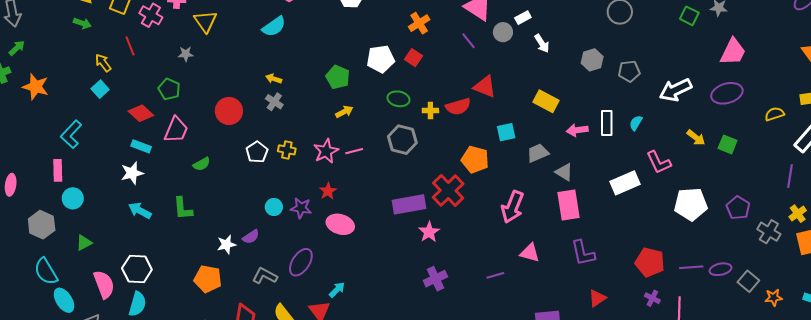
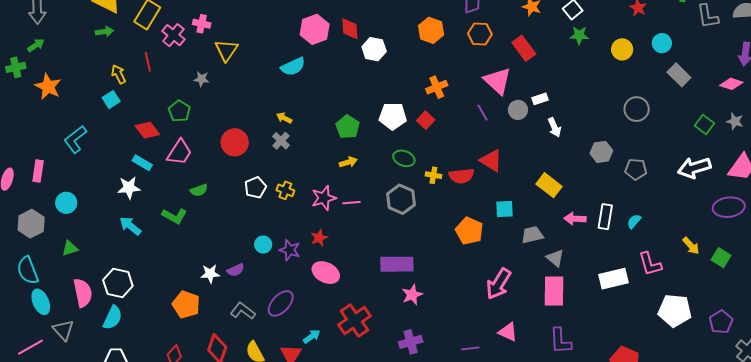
green arrow: (82, 23) -> (104, 32), turned -36
white arrow: (676, 90) -> (694, 168), moved
pink rectangle: (58, 170) -> (38, 171), moved
red cross: (448, 190) -> (354, 320), moved
green L-shape: (183, 209) -> (174, 216), moved, turned -65

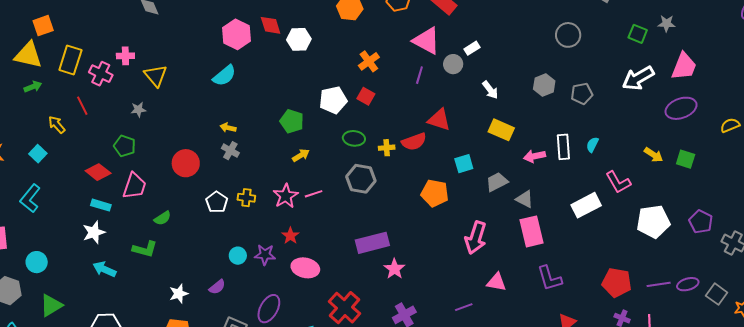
cyan square: (111, 100) -> (38, 154), moved
purple line: (483, 113) -> (419, 75), turned 60
white arrow: (554, 127) -> (490, 90), moved
green triangle: (70, 248) -> (51, 305), size x1.4
white star: (210, 274) -> (179, 294), moved

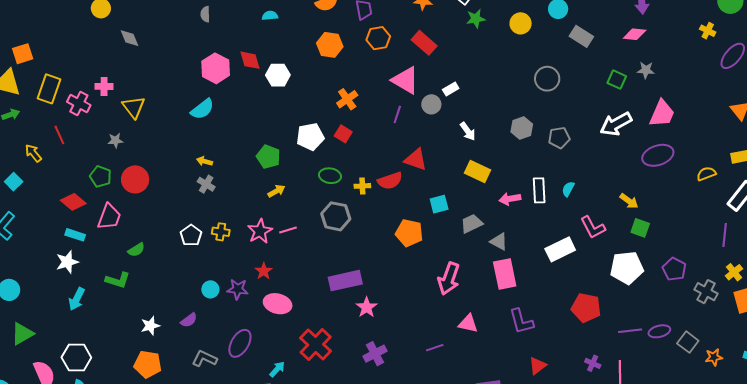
green square: (686, 159) -> (640, 228), moved
red circle: (186, 163) -> (135, 179), moved
cyan arrow: (104, 269) -> (77, 299), turned -90
red pentagon: (617, 283) -> (586, 308), moved

